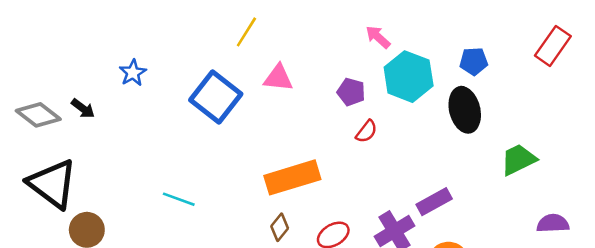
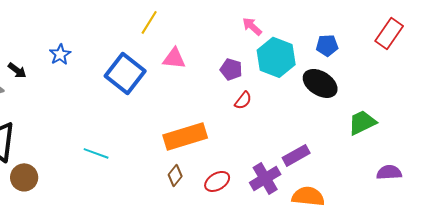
black arrow: (83, 109) -> (17, 70), moved
black ellipse: (465, 110) -> (320, 83), turned -44

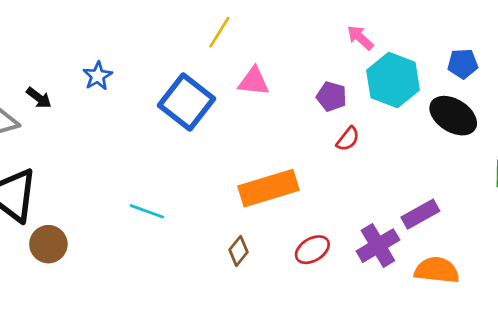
brown diamond: (175, 175) -> (238, 251), moved

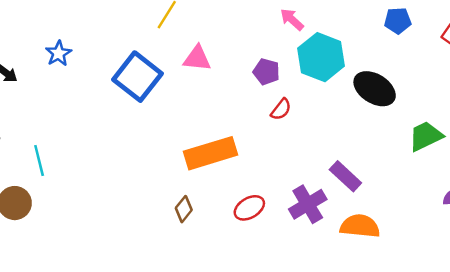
blue pentagon: (463, 64) -> (398, 21), moved
cyan line: (147, 211) -> (39, 160), moved, turned 56
purple rectangle: (420, 214) -> (345, 176), turned 72

